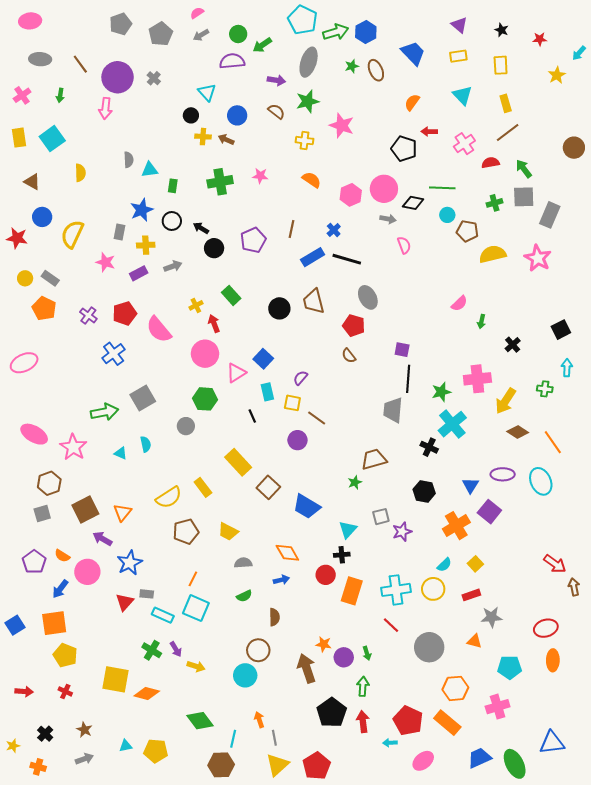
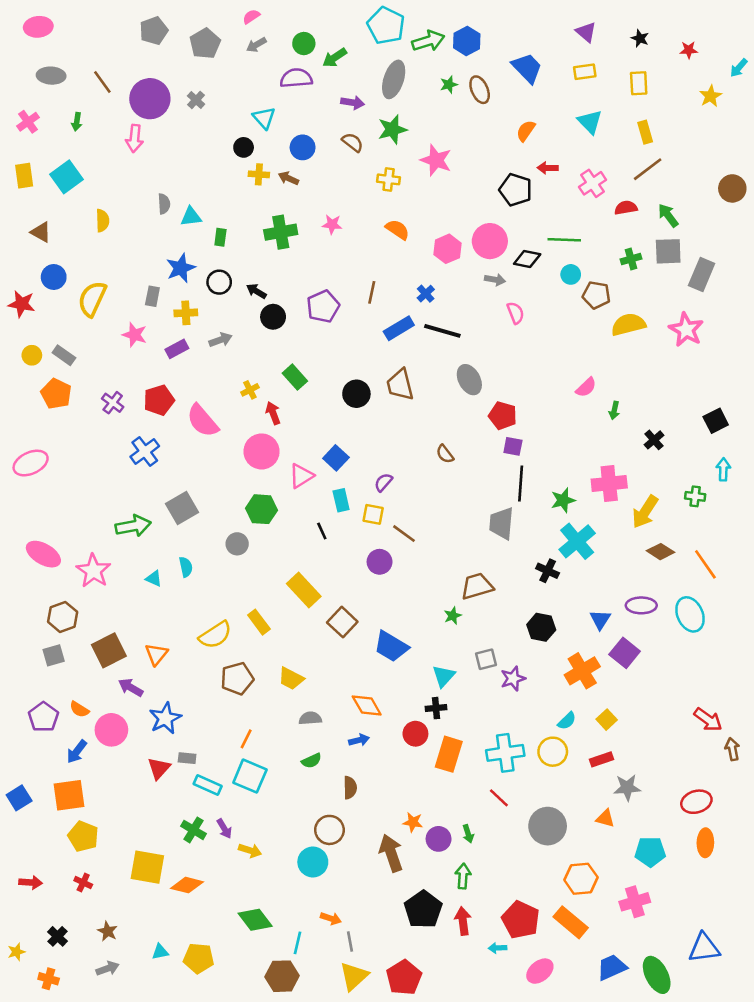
red pentagon: (354, 326) -> (503, 416), moved
orange arrow: (259, 720) -> (331, 918), turned 126

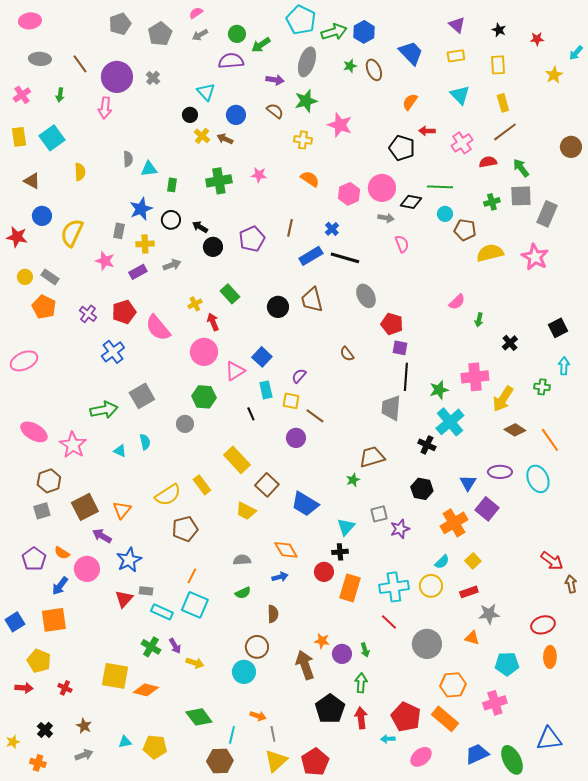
yellow cross: (259, 174) -> (202, 136), turned 35
yellow trapezoid: (291, 679) -> (246, 511), moved
yellow pentagon: (83, 836) -> (39, 661), moved

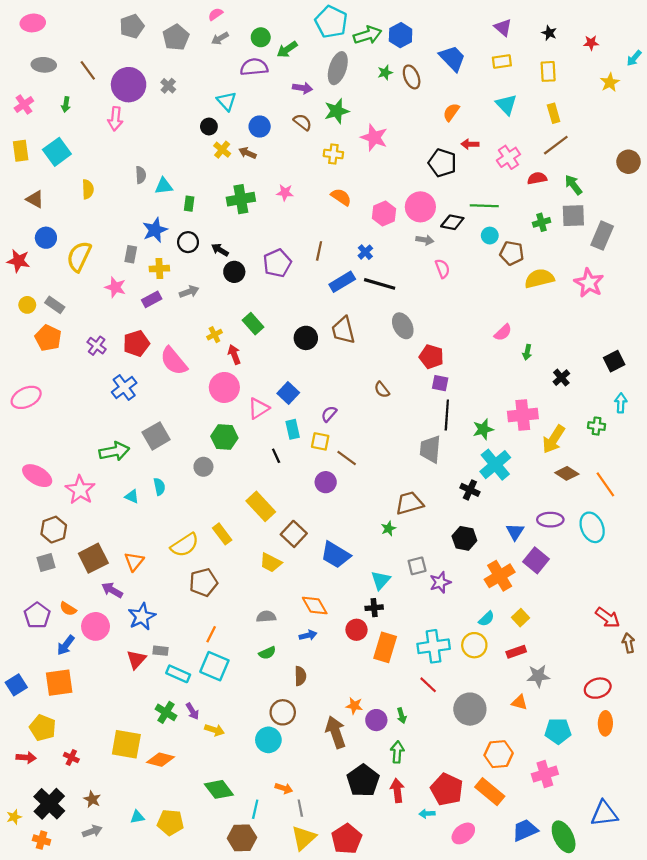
black cross: (45, 730) -> (49, 804), size x1.8

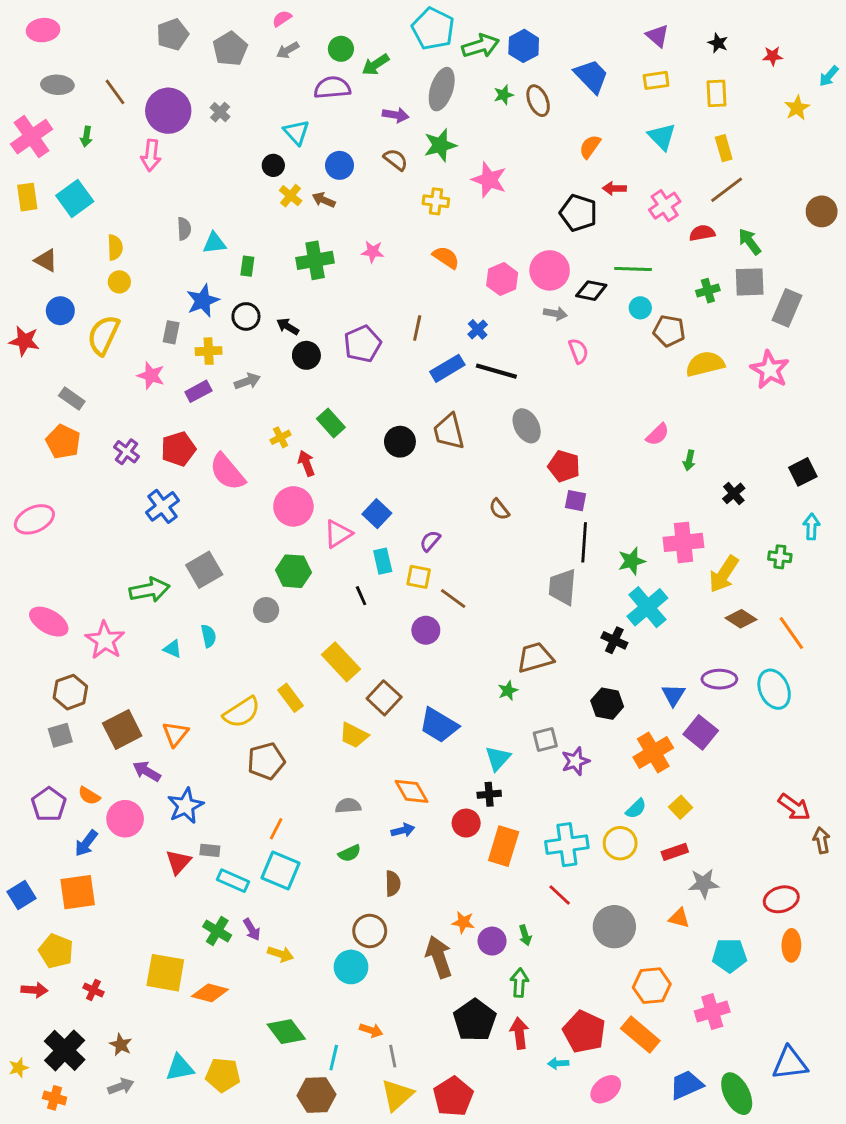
pink cross: (24, 104) -> (32, 137), size x1.6
yellow circle: (27, 305) -> (119, 282), moved
cyan triangle: (137, 817) -> (180, 1068), size x1.5

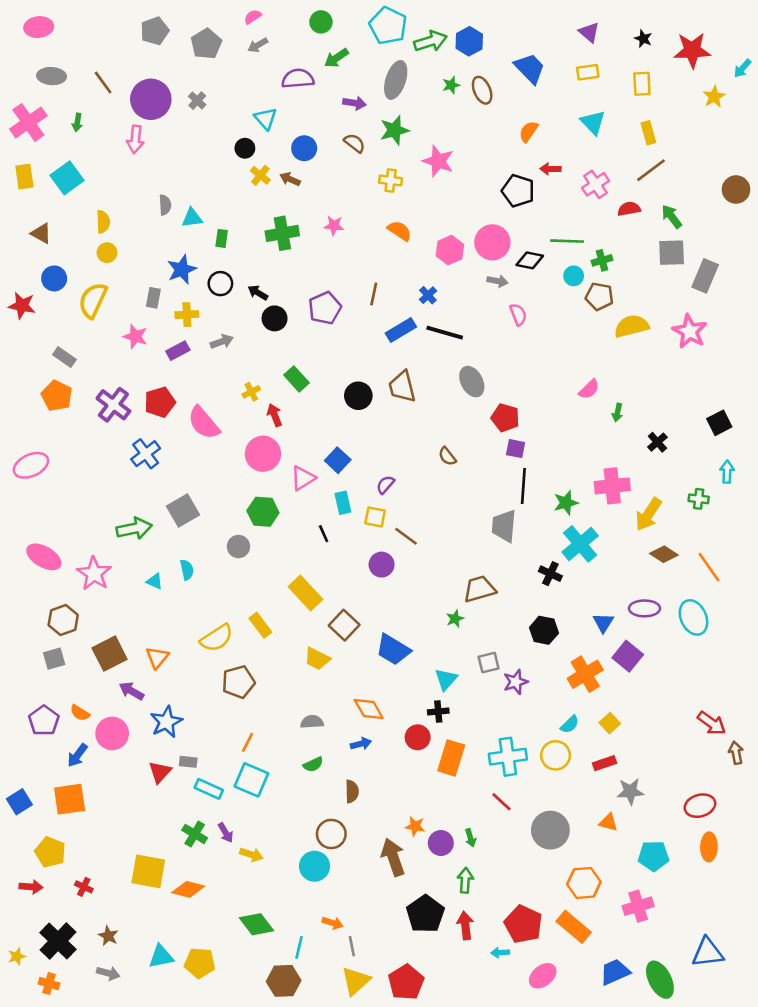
green circle: (341, 49) -> (321, 22), moved
red star: (773, 56) -> (692, 50), size x2.0
green cross: (708, 291) -> (602, 260), moved
purple cross: (127, 452) -> (113, 405), size x1.5
gray arrow: (121, 1086) -> (108, 973), turned 35

